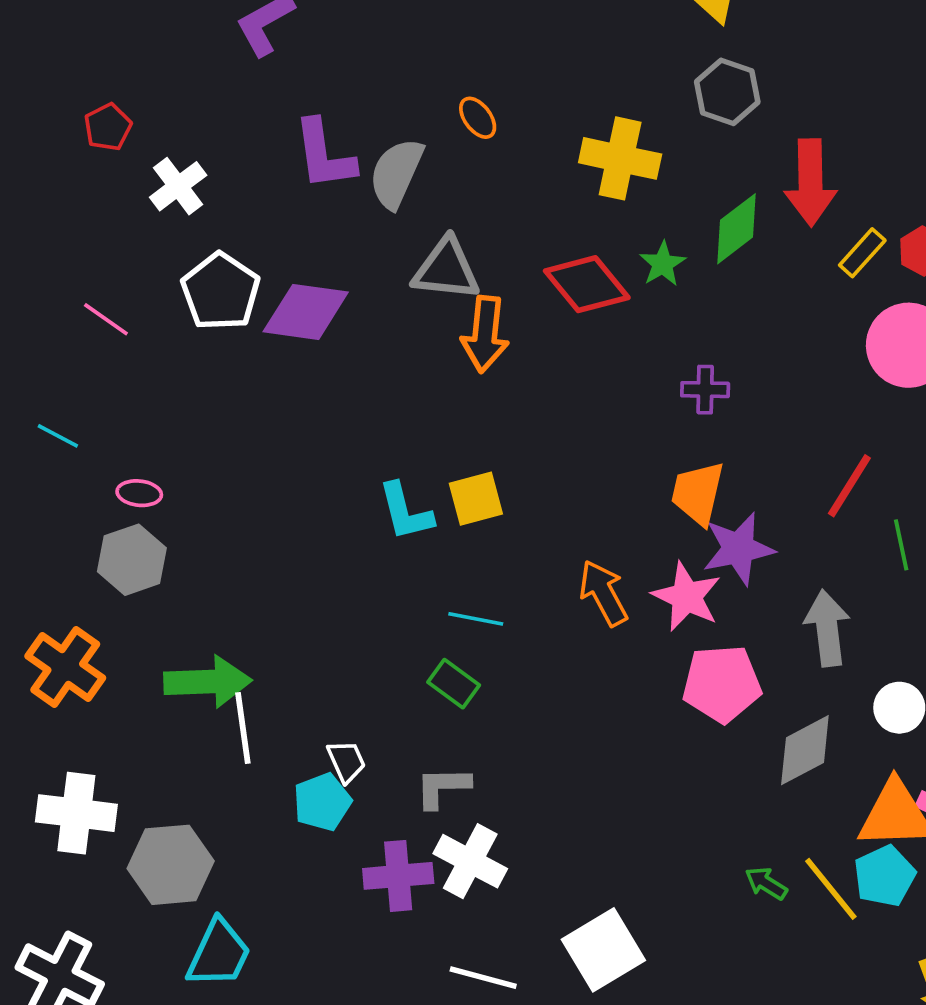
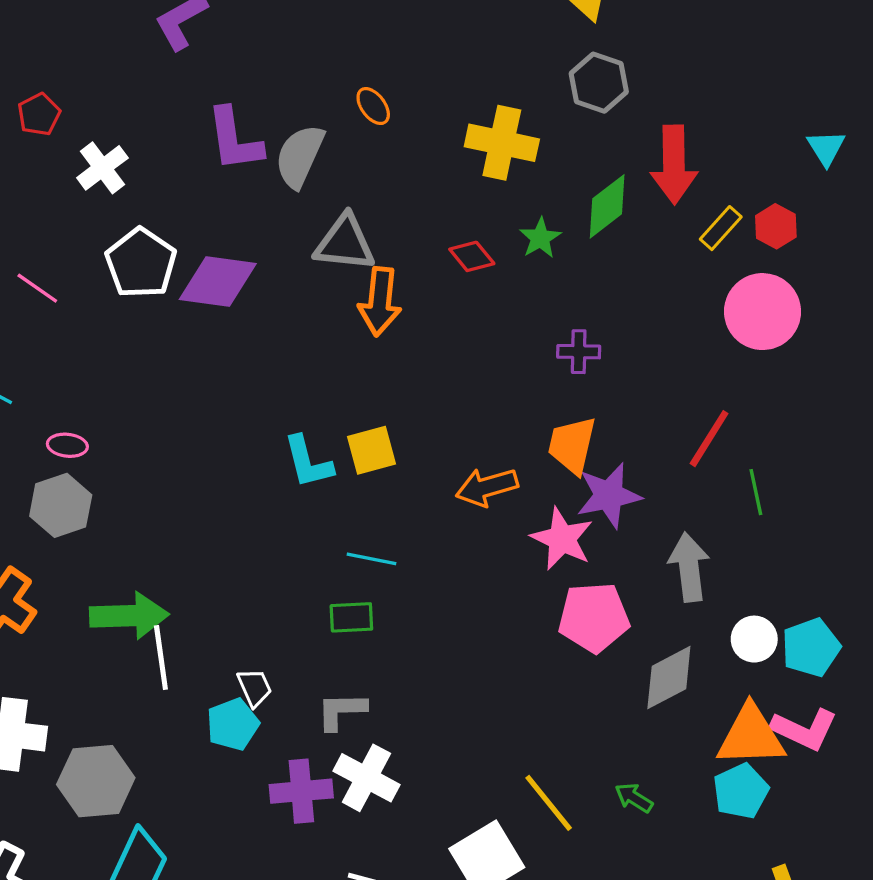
red diamond: (587, 284) -> (472, 256), size x0.6
orange arrow: (603, 593) -> (487, 487), moved, turned -78
green rectangle: (454, 684) -> (351, 617), turned -39
yellow line: (831, 889) -> (549, 803), moved

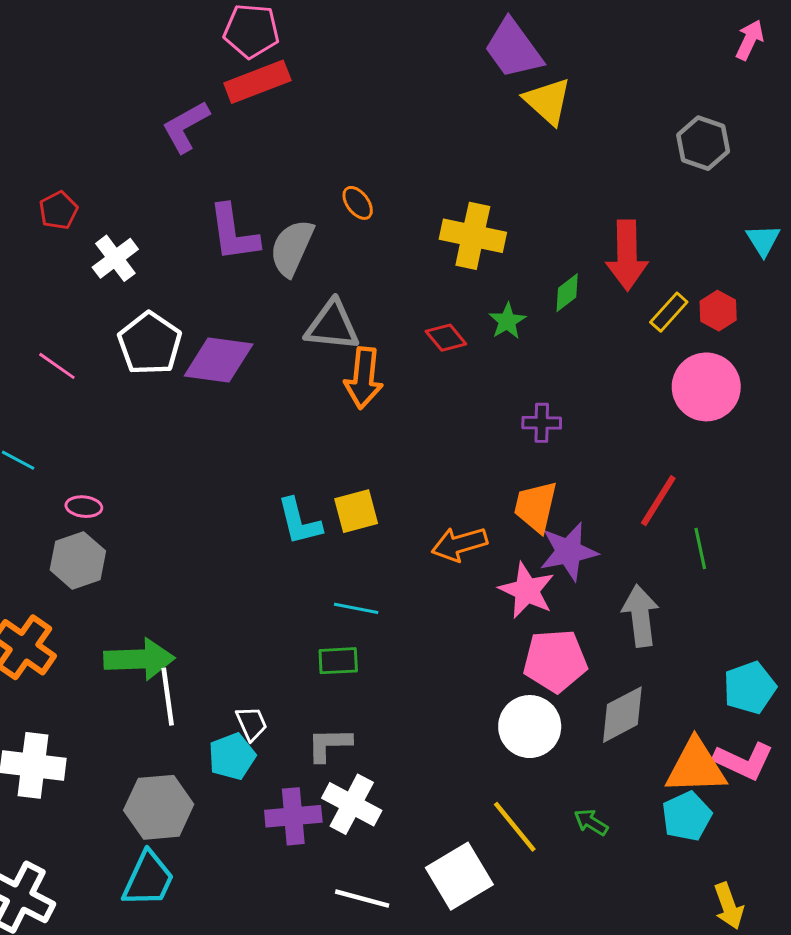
gray hexagon: (599, 83) -> (703, 143), moved
green diamond: (607, 206) -> (567, 293), size x0.7
white circle: (754, 639) -> (530, 727), moved, size x1.5
gray hexagon: (96, 781) -> (159, 807), moved

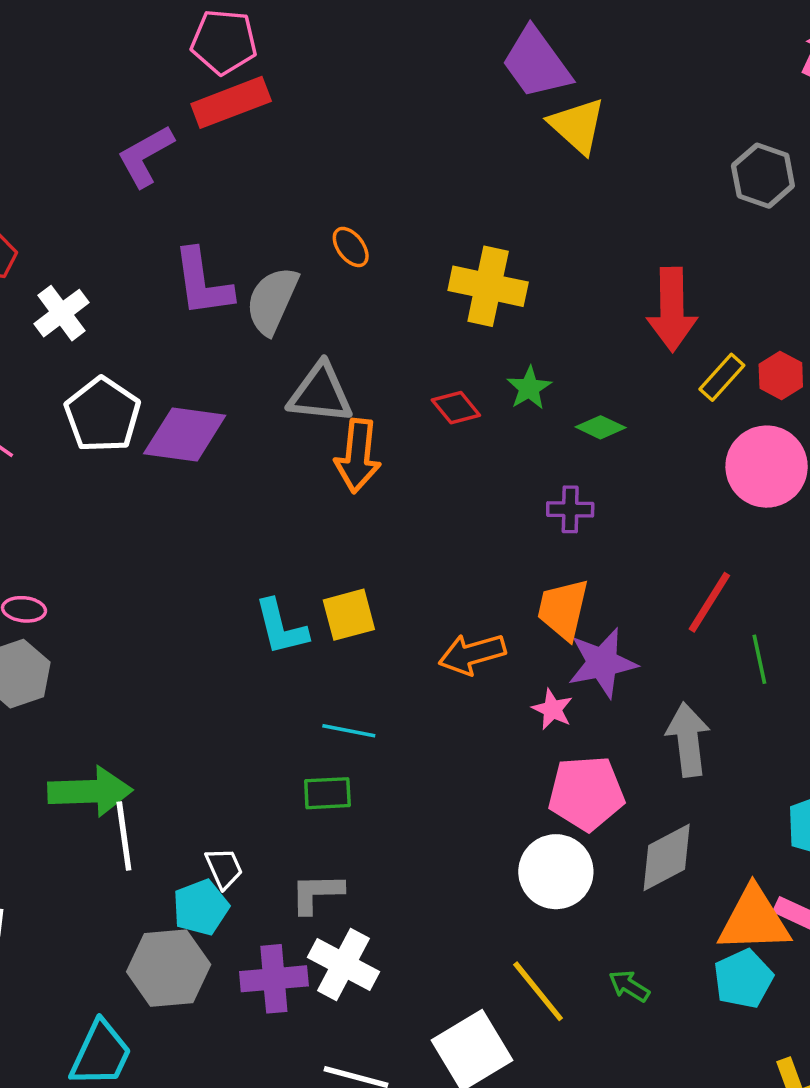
green diamond: (567, 293) -> (601, 427), moved, turned 63
pink star: (527, 590) -> (552, 709), size x0.6
gray hexagon: (159, 807) -> (169, 968), moved

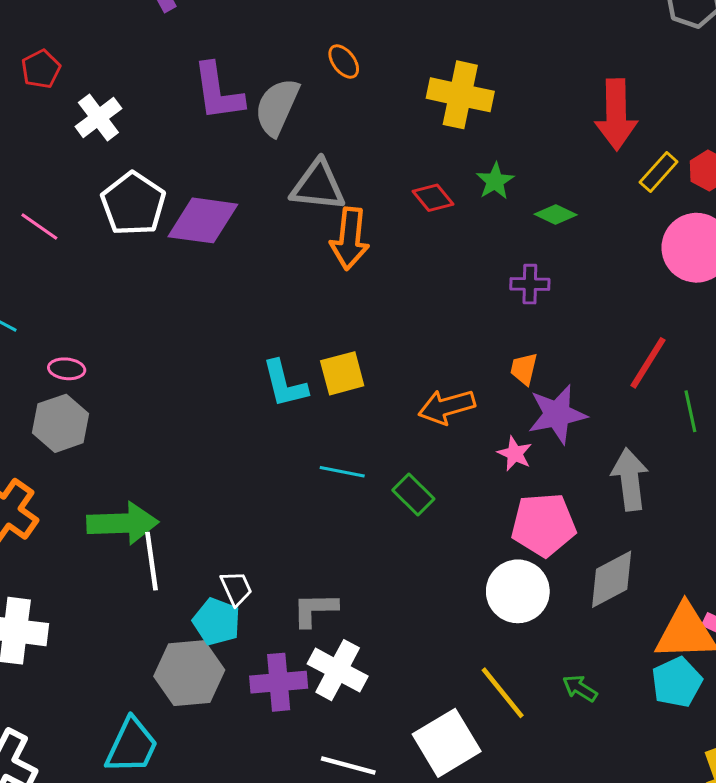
orange trapezoid: (563, 609) -> (524, 369), size x0.6
green rectangle: (327, 793) -> (413, 494), moved, turned 48
cyan pentagon: (201, 907) -> (217, 622), turned -30

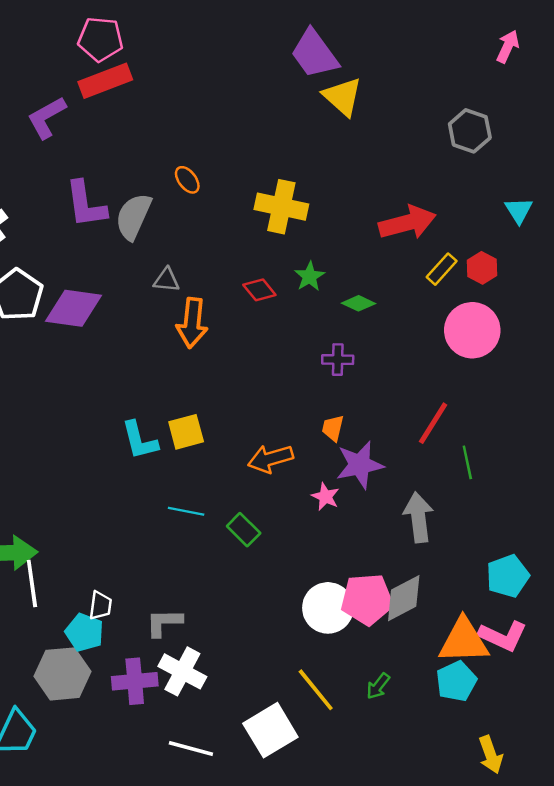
red arrow: (616, 114) -> (407, 223), turned -104
gray triangle: (318, 186) -> (166, 280), size x0.6
pink pentagon: (544, 525) -> (367, 599), moved
white trapezoid: (236, 588) -> (100, 605), turned 32
green arrow: (580, 688) -> (378, 686), turned -84

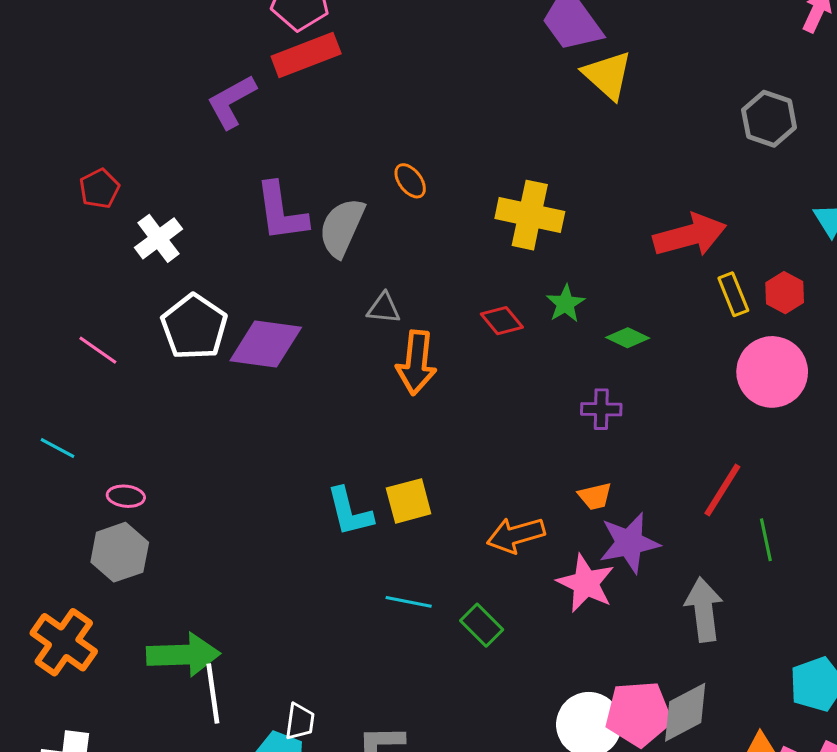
yellow rectangle: (442, 269) -> (733, 294), turned -64
orange trapezoid: (333, 428) -> (595, 496), turned -116
pink star: (325, 497) -> (586, 583), size x1.6

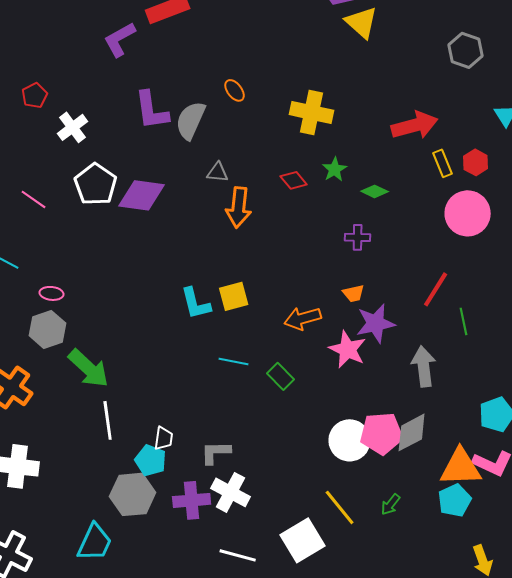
green arrow: (183, 655) -> (89, 368), moved, turned 45

